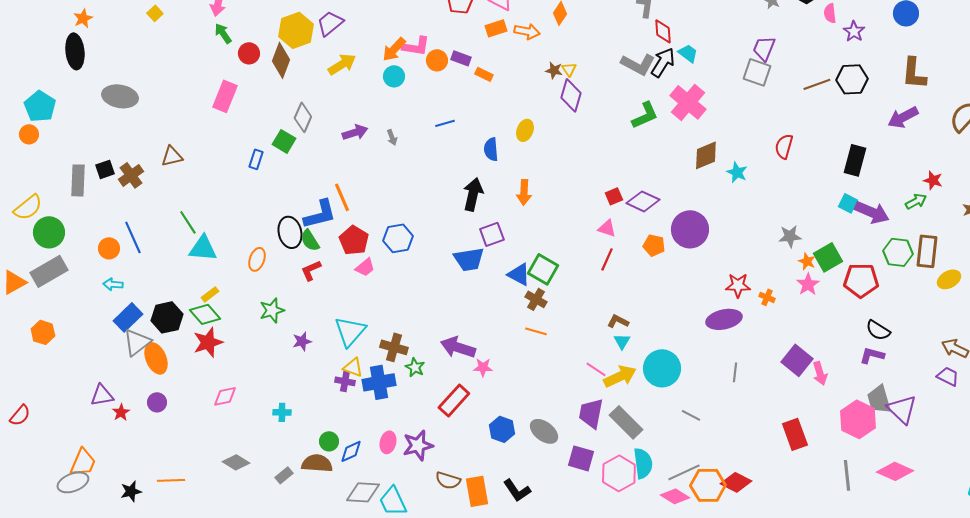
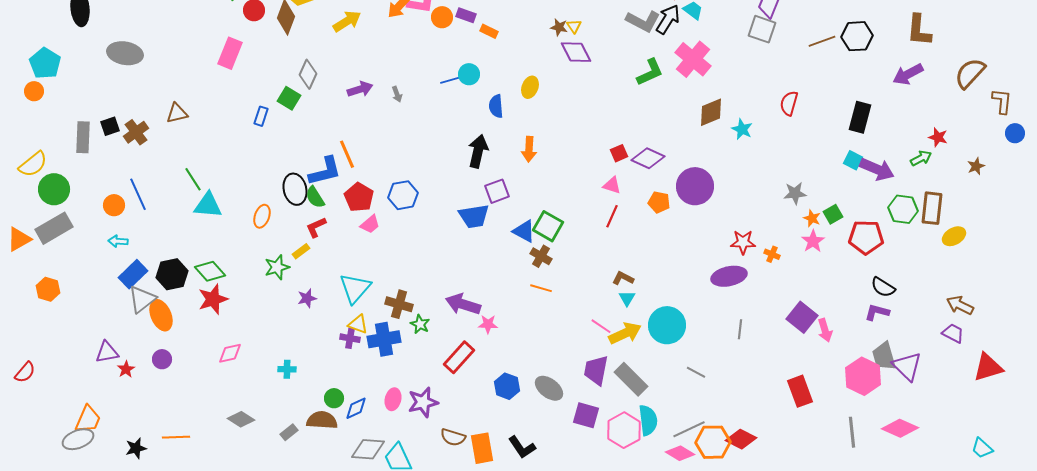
cyan circle: (394, 76) -> (469, 74), moved
purple diamond: (571, 95) -> (576, 52), turned -44
green square: (828, 257) -> (833, 214), size x0.7
yellow rectangle: (210, 294) -> (301, 251), moved

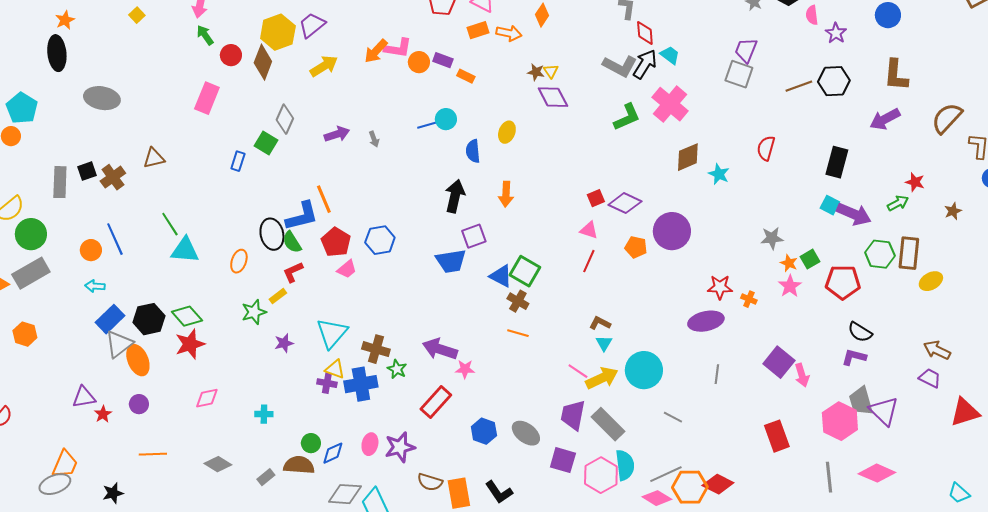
orange line: (176, 437) -> (153, 454), moved

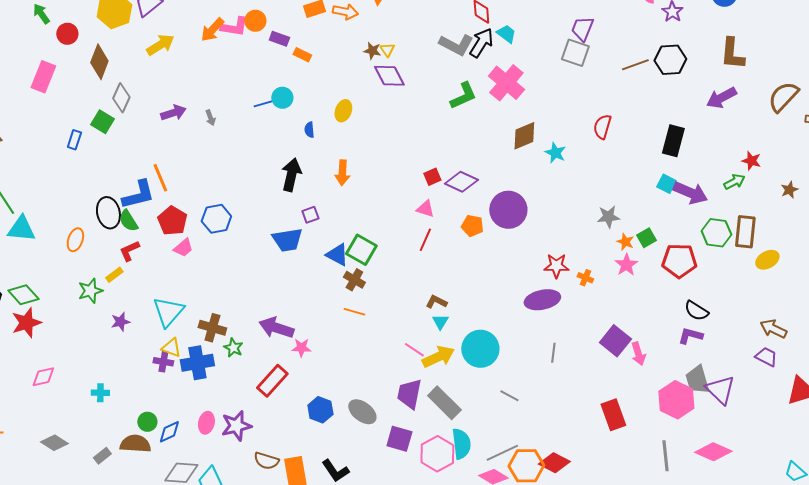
brown diamond: (263, 62) -> (99, 62), moved
orange circle: (419, 62) -> (255, 21), moved
blue semicircle: (473, 151) -> (309, 130), size x0.7
purple square: (474, 236) -> (310, 215), size x0.7

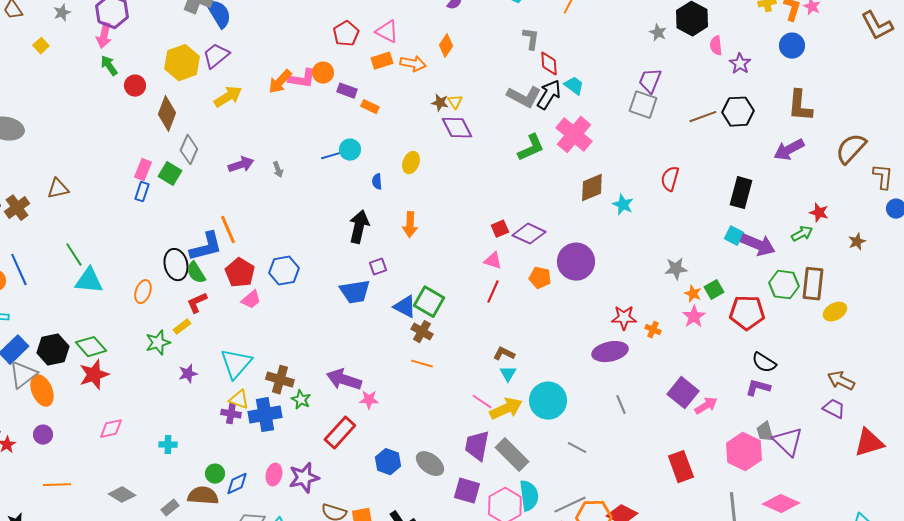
pink rectangle: (43, 77) -> (143, 170), moved, size x0.7
gray line: (553, 353) -> (621, 405), turned -30
pink arrow: (638, 354) -> (706, 406), turned -105
gray trapezoid: (697, 380) -> (765, 432), size x0.7

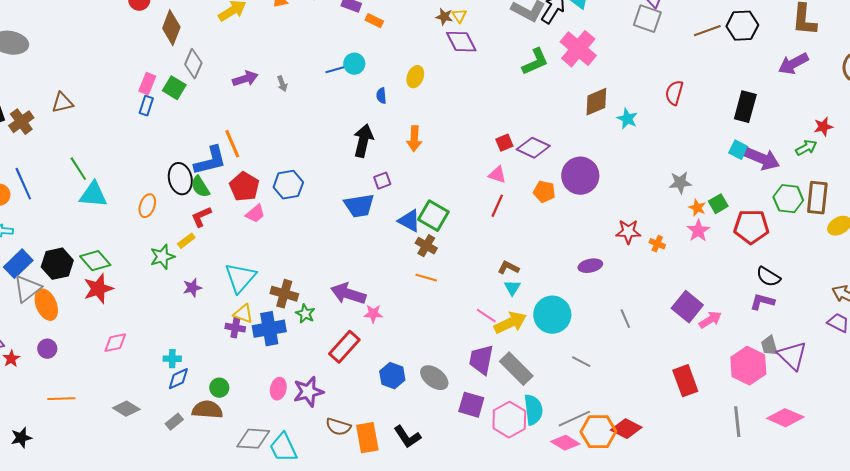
red star: (819, 213) -> (823, 127), turned -30
purple ellipse: (610, 352) -> (590, 266), moved, size x0.7
blue diamond: (237, 484) -> (178, 379), moved

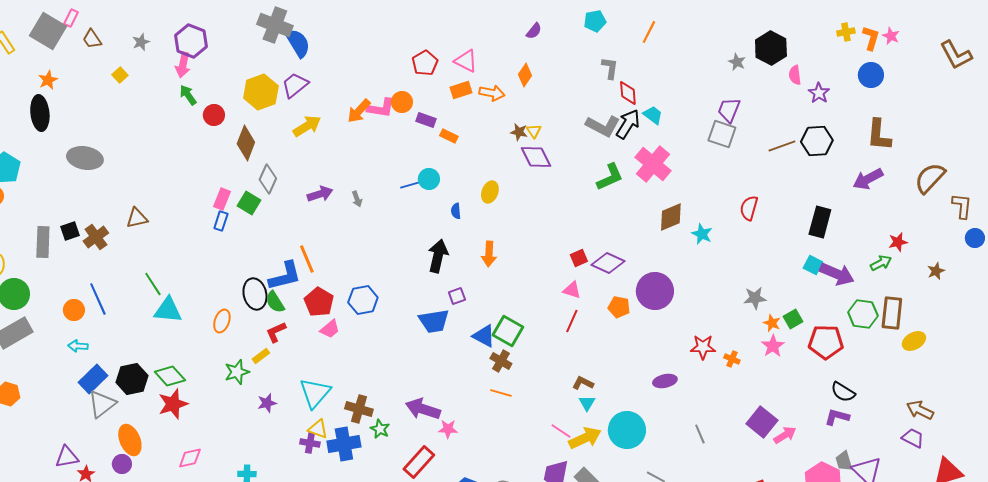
orange ellipse: (46, 305) -> (130, 440), moved

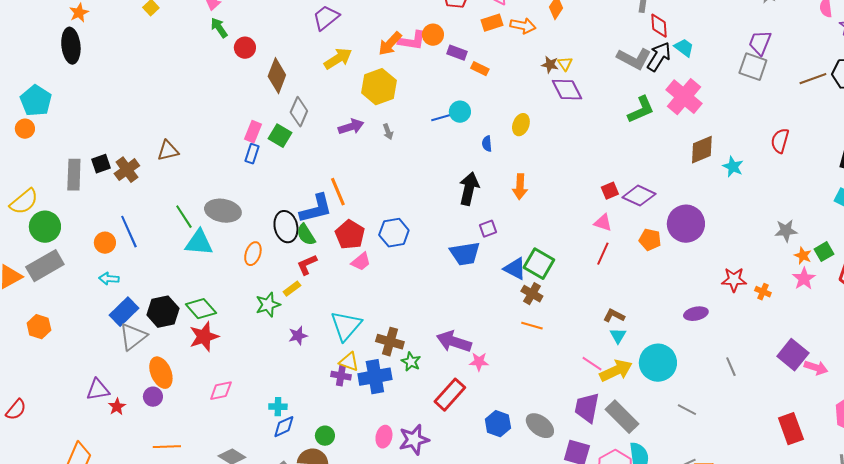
yellow hexagon: (261, 92) -> (379, 87), moved
gray ellipse: (85, 158) -> (223, 211), moved
pink arrow: (785, 435) -> (816, 368), turned 50

